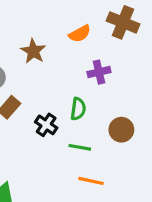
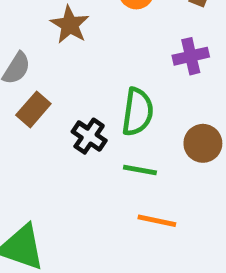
purple cross: (99, 72) -> (191, 56), moved
green semicircle: (78, 109) -> (138, 112), size x1.4

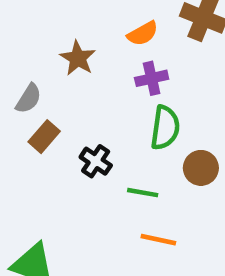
purple cross: (191, 56) -> (152, 78), moved
green semicircle: (138, 112) -> (165, 128), moved

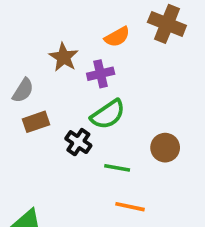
purple cross: (152, 78) -> (101, 74), moved
green semicircle: (165, 128) -> (108, 114), moved, turned 48
brown rectangle: (44, 137) -> (36, 122), turned 30

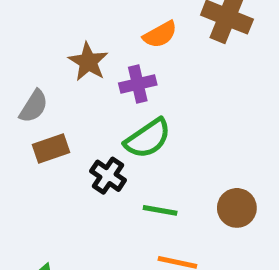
brown circle: (165, 148) -> (237, 208), moved

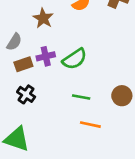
purple cross: (138, 84) -> (46, 56), moved
black cross: (108, 176) -> (26, 94), moved

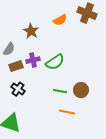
brown circle: (122, 96) -> (81, 90), moved

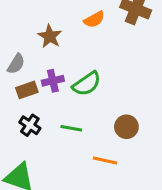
green line: (60, 91) -> (71, 128), moved

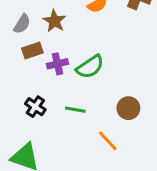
gray semicircle: (16, 64) -> (22, 24), moved
brown rectangle: (27, 90) -> (32, 51), moved
orange line: (105, 160) -> (108, 141), turned 35

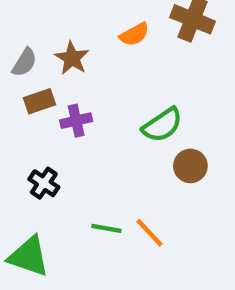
green semicircle: (90, 67) -> (162, 125), moved
brown circle: (128, 108) -> (190, 166), moved
green line: (75, 110) -> (106, 228), moved

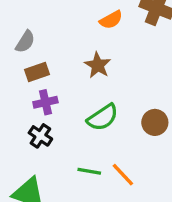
brown star: (72, 58) -> (98, 65), moved
purple cross: (76, 121) -> (45, 102), moved
green semicircle: (162, 125) -> (103, 117), moved

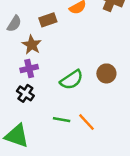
brown star: (98, 65) -> (32, 45), moved
brown rectangle: (37, 72) -> (48, 20), moved
brown circle: (155, 122) -> (106, 73), moved

